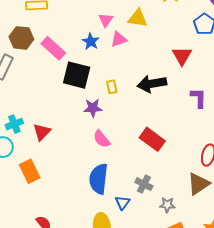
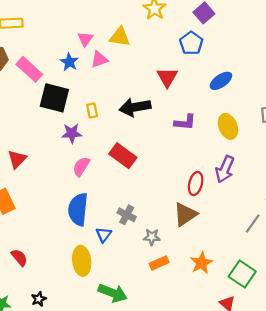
purple L-shape: (198, 98) -> (185, 122), turned 95
pink semicircle: (102, 139) -> (81, 167), turned 72
red rectangle: (152, 139) -> (123, 156), moved

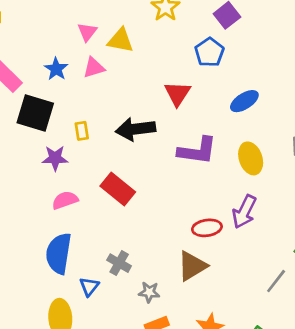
pink triangle: (85, 39) -> (87, 32), moved
purple L-shape: (185, 122) -> (197, 151), size x1.4
pink semicircle: (81, 167) -> (65, 200), turned 36
red ellipse: (196, 184) -> (207, 228), turned 65

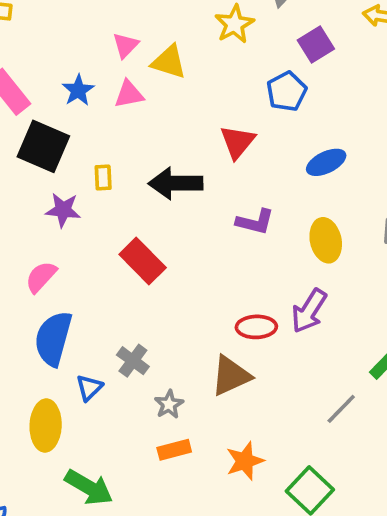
purple L-shape: (197, 151) -> (255, 222), size x0.7
pink semicircle: (65, 200) -> (41, 277), moved, turned -35
gray star: (149, 292) -> (169, 404), turned 30

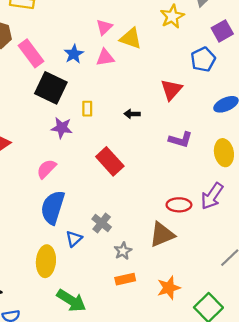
black arrow: (176, 183) -> (132, 114), size x0.5

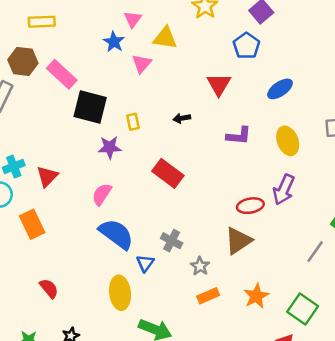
pink triangle: (104, 27) -> (133, 19), moved
blue star: (74, 54) -> (114, 42), moved
pink triangle: (105, 58) -> (142, 64), turned -30
blue semicircle: (53, 207) -> (116, 234), turned 120

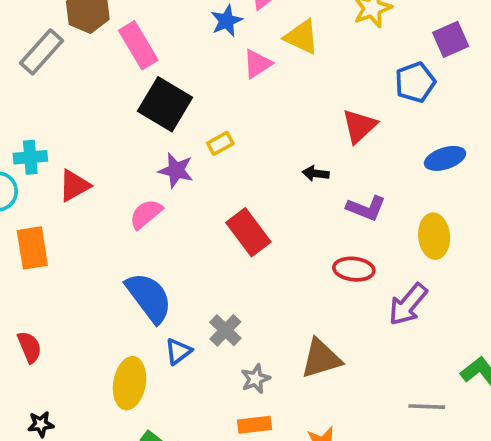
black arrow: (182, 118) -> (316, 173), moved
yellow rectangle: (133, 122) -> (220, 143), turned 56
pink semicircle: (102, 194) -> (146, 214), moved
red ellipse: (250, 206) -> (354, 269), moved
gray line: (315, 252) -> (427, 407), turned 40

